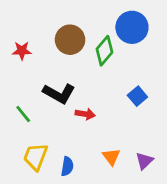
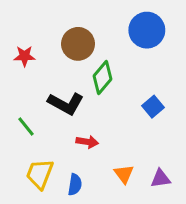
green diamond: (104, 51) -> (102, 78), moved
red arrow: (85, 114) -> (87, 142), moved
purple triangle: (144, 161) -> (161, 178), turned 36

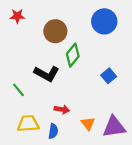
red star: (24, 56) -> (17, 16), moved
red arrow: (87, 142) -> (62, 109), moved
yellow trapezoid: (40, 174) -> (28, 124), turned 65
purple triangle: (161, 178) -> (114, 127), size x1.6

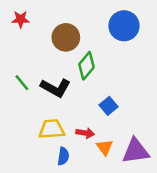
blue square: (109, 76) -> (108, 106), moved
green line: (18, 90) -> (22, 83), moved
red arrow: (62, 109) -> (85, 133), moved
yellow trapezoid: (28, 124) -> (52, 129), moved

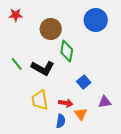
green diamond: (87, 66) -> (67, 51), turned -30
yellow trapezoid: (52, 129) -> (40, 100), turned -95
purple triangle: (136, 151) -> (105, 102), moved, size x0.6
blue semicircle: (63, 156) -> (61, 121), moved

